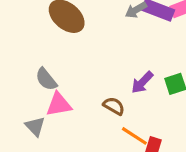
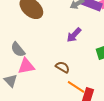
purple arrow: (142, 82) -> (74, 35), moved

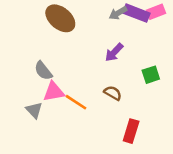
brown semicircle: (63, 67) -> (113, 93), moved
orange line: (76, 87) -> (76, 102), moved

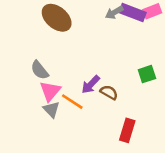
purple arrow: (114, 52) -> (91, 85), moved
pink triangle: (54, 92) -> (50, 91), turned -40
gray triangle: (34, 110) -> (51, 109), moved

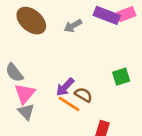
gray arrow: (114, 13) -> (73, 26), moved
orange line: (72, 102) -> (69, 104), moved

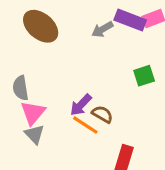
gray arrow: (73, 26) -> (102, 29), moved
gray semicircle: (14, 73) -> (21, 88), turned 30
green square: (121, 77) -> (144, 76), moved

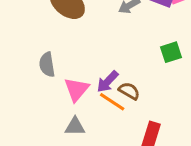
pink triangle: (33, 113) -> (76, 89), moved
gray triangle: (34, 134) -> (75, 127), moved, turned -45

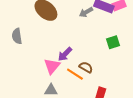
gray semicircle: (47, 65) -> (17, 36), moved
purple arrow: (107, 82) -> (65, 54), moved

